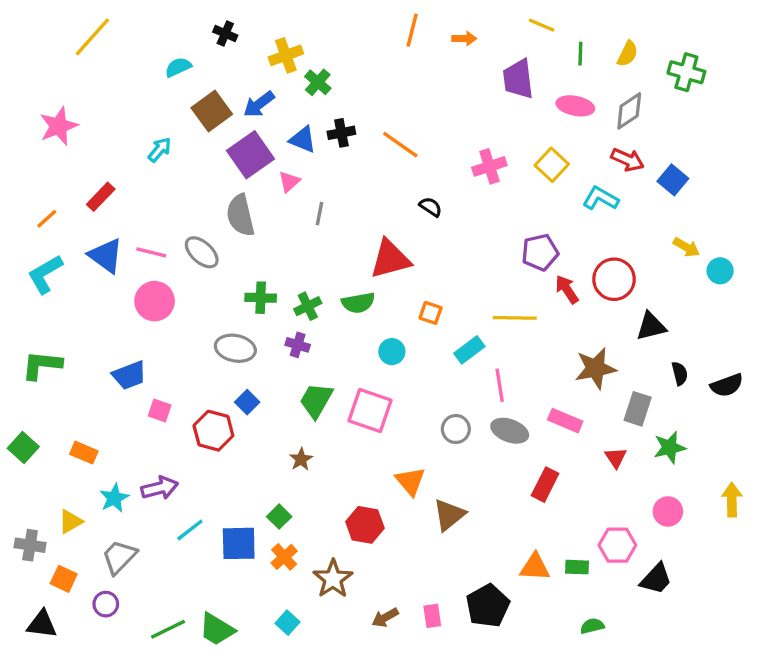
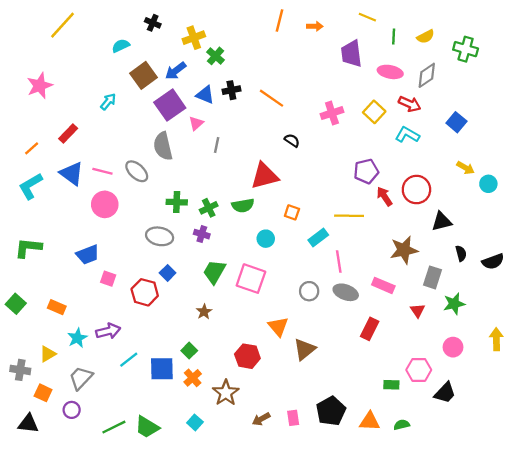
yellow semicircle: (627, 54) -> (426, 37), turned 36
red arrow: (627, 160) -> (410, 104), moved
orange triangle: (535, 567) -> (370, 421), moved

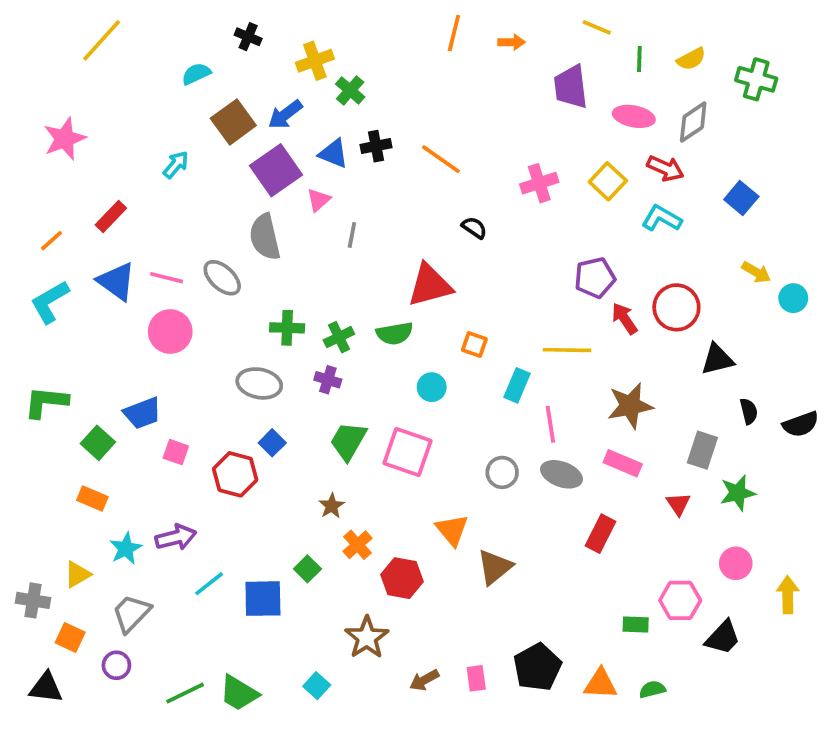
cyan rectangle: (318, 237) -> (517, 385), turned -30
brown star: (404, 250) -> (630, 406), moved
green square: (16, 304) -> (98, 443), moved
yellow arrow: (496, 339) -> (788, 595), moved
orange cross: (193, 378) -> (358, 545), moved

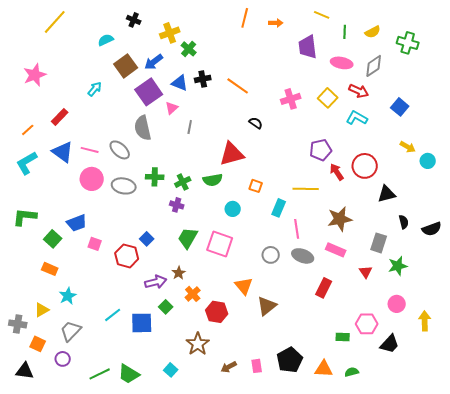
gray ellipse: (259, 383) -> (124, 186), moved
purple arrow: (176, 537) -> (156, 282), moved

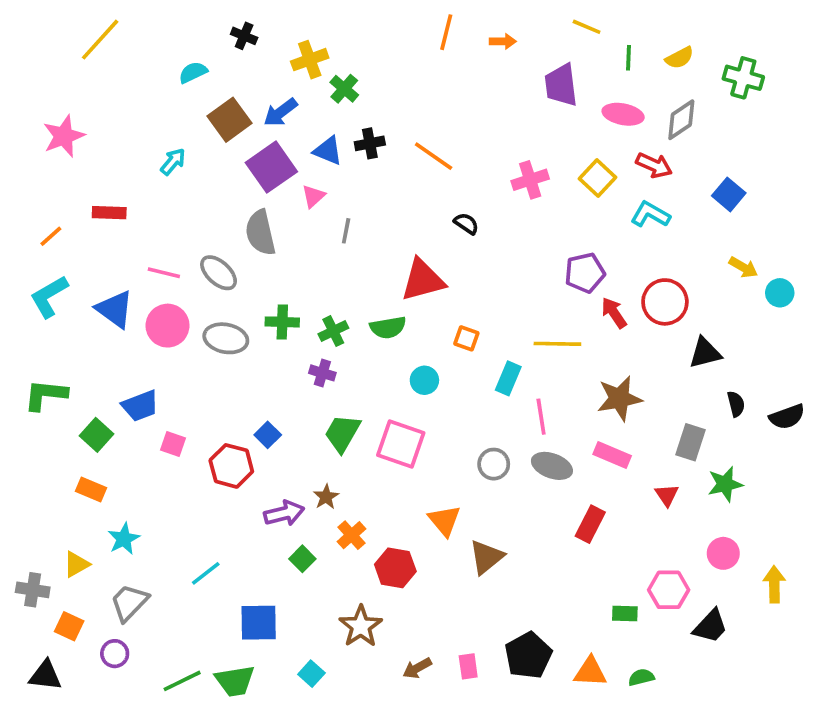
red rectangle: (60, 117) -> (109, 213), turned 48
blue triangle: (63, 152) -> (115, 309), moved
blue square: (142, 323) -> (259, 623), moved
green trapezoid: (129, 374) -> (235, 681), turned -40

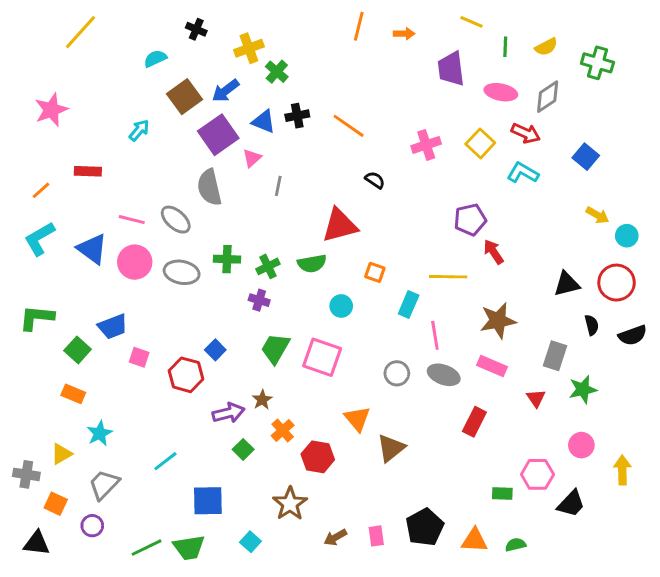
red circle: (665, 302) -> (617, 283), moved

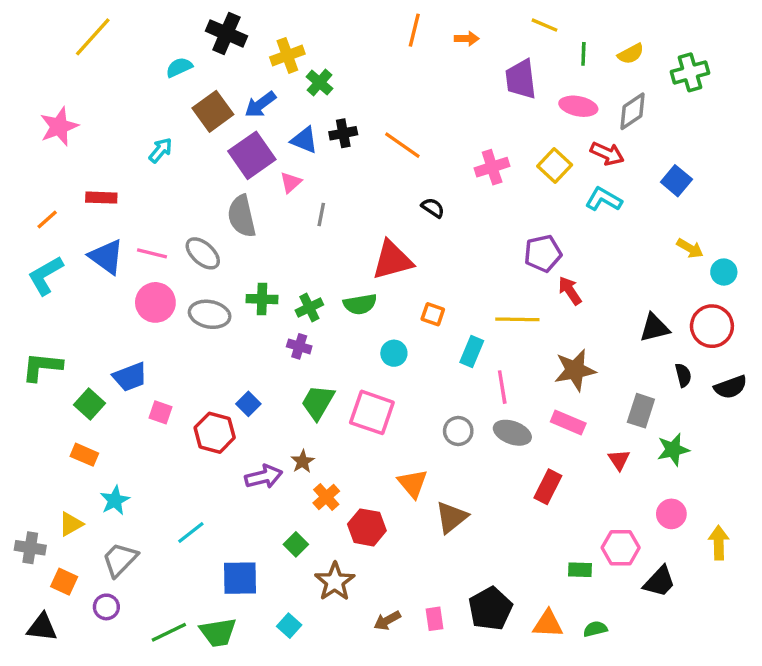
black cross: (196, 29) -> (226, 33), size x1.6
green cross: (597, 63) -> (690, 72), turned -32
blue triangle: (92, 249) -> (106, 257), moved
green square: (243, 449) -> (296, 544), moved

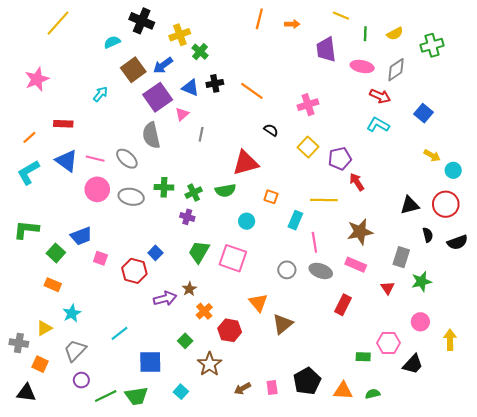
yellow square: (555, 165) -> (308, 147), moved
purple circle: (106, 607) -> (81, 380), moved

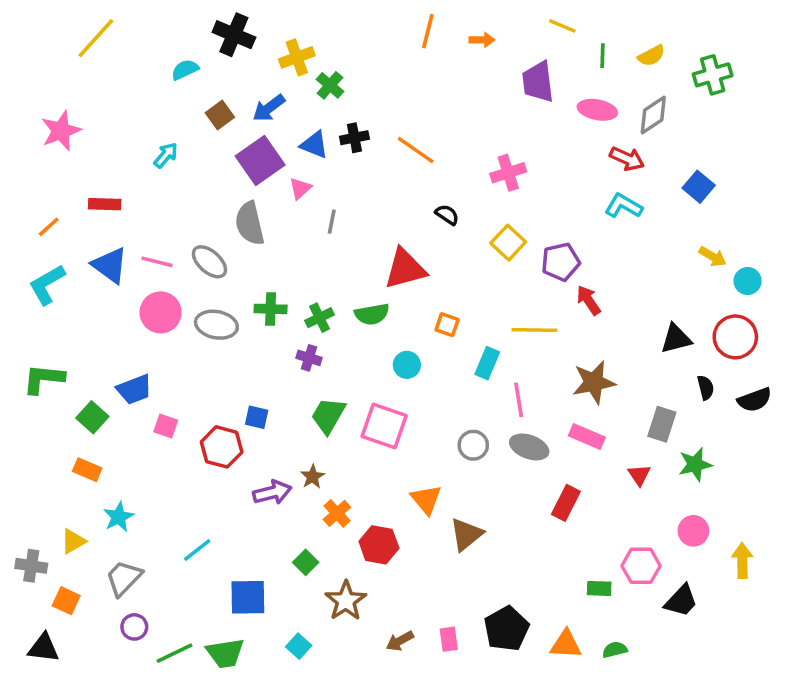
brown square: (133, 70) -> (220, 115), size x0.7
blue square: (155, 253) -> (257, 417), turned -32

